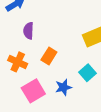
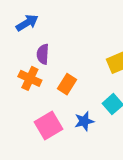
orange cross: (18, 62) -> (30, 78), moved

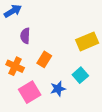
orange cross: (30, 78) -> (15, 66), moved

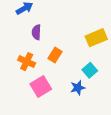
blue star: (58, 89) -> (78, 88), moved

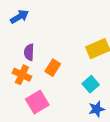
purple semicircle: (36, 32) -> (29, 52), moved
blue star: (78, 88) -> (97, 109), moved

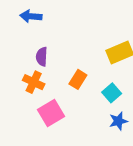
blue arrow: (20, 17) -> (31, 16), turned -144
orange rectangle: (53, 68) -> (78, 79), moved

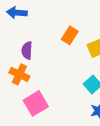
orange rectangle: (78, 79) -> (70, 35), moved

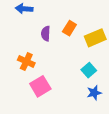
purple semicircle: (27, 50) -> (46, 34), moved

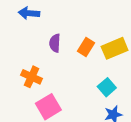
orange rectangle: (69, 28) -> (86, 47), moved

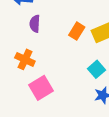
purple semicircle: (55, 43) -> (35, 24), moved

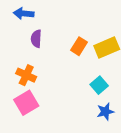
pink square: (41, 88) -> (26, 103), moved

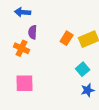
orange cross: (26, 75) -> (22, 48), moved
pink square: (26, 103) -> (25, 83), turned 30

